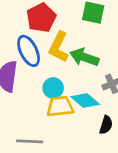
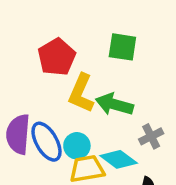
blue ellipse: (29, 51) -> (46, 142), moved

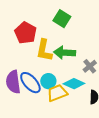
green square: (122, 47) -> (62, 19), turned 36

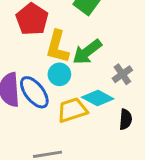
green arrow: (65, 53) -> (87, 52), turned -45
cyan circle: (48, 81) -> (59, 74), moved

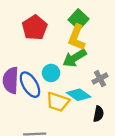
yellow L-shape: (57, 47) -> (77, 37), moved
yellow trapezoid: (72, 110) -> (58, 102), turned -150

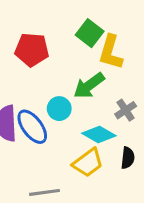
red pentagon: (35, 28) -> (32, 50), turned -30
yellow L-shape: (77, 37) -> (111, 52), moved
yellow trapezoid: (58, 102) -> (88, 163), moved, turned -50

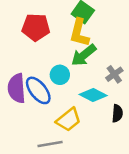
yellow L-shape: (111, 52) -> (79, 33), moved
yellow trapezoid: (88, 163) -> (68, 120), moved

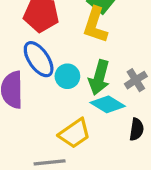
green arrow: (84, 55) -> (99, 77), moved, turned -40
blue ellipse: (38, 90) -> (39, 59), moved

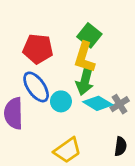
green arrow: (99, 77) -> (85, 80), moved
cyan diamond: (108, 104) -> (98, 103), moved

